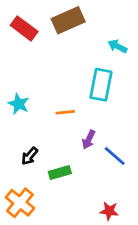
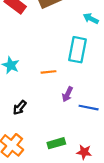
blue line: (115, 156) -> (89, 108), turned -30
green rectangle: (60, 173) -> (56, 143), moved

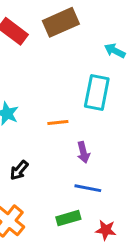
purple arrow: (67, 94) -> (83, 152), turned -40
blue line: (89, 108) -> (88, 188), moved

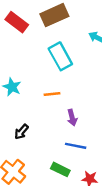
cyan rectangle: (97, 93) -> (60, 56), moved, turned -40
green rectangle: (68, 218) -> (60, 169), turned 42

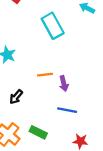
orange line: (52, 94) -> (45, 75), moved
green rectangle: (60, 169) -> (38, 132), moved

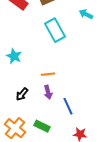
purple arrow: (64, 84) -> (48, 92), moved
blue line: (67, 110) -> (68, 106), turned 54

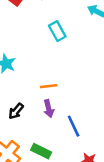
cyan rectangle: (55, 30) -> (57, 31), size x0.7

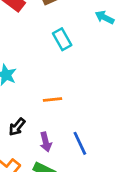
purple arrow: (49, 109) -> (46, 142), moved

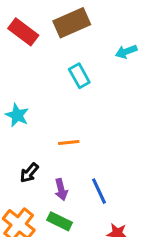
cyan arrow: (105, 17) -> (126, 52), turned -48

